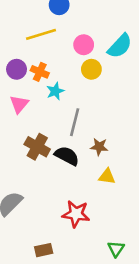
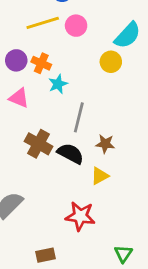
pink circle: (84, 45) -> (76, 26), moved
yellow circle: (91, 69) -> (111, 62), moved
pink triangle: (19, 104) -> (19, 98), turned -48
yellow triangle: (107, 176) -> (100, 176), moved, turned -36

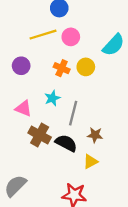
yellow circle: (111, 62) -> (86, 67), moved
orange cross: (41, 63) -> (62, 68), moved
cyan star: (58, 84) -> (52, 98), moved
pink triangle: (19, 98) -> (23, 108), moved

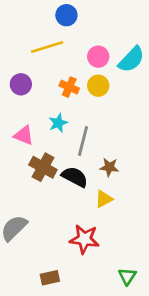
pink circle: (71, 37) -> (98, 57), moved

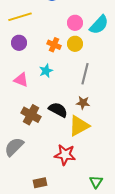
yellow line: (47, 47) -> (20, 17), moved
gray line: (83, 141) -> (85, 74), moved
brown cross: (43, 167) -> (31, 115), moved
yellow triangle: (104, 199) -> (79, 126), size x1.6

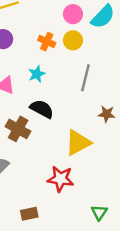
brown star: (83, 103) -> (107, 114), moved
black semicircle: (58, 110) -> (42, 109), moved

